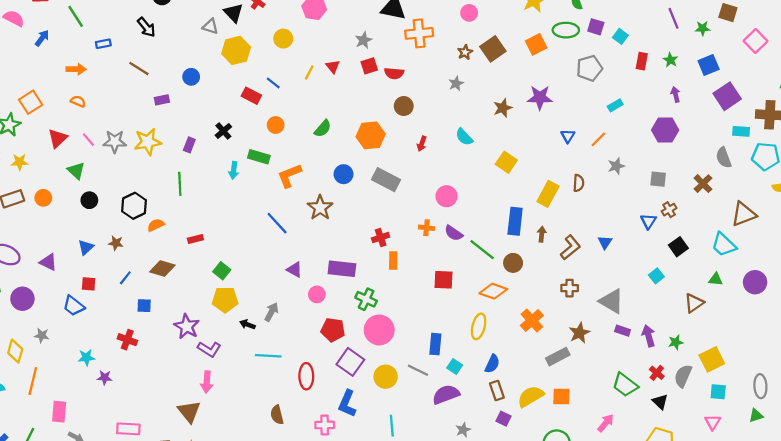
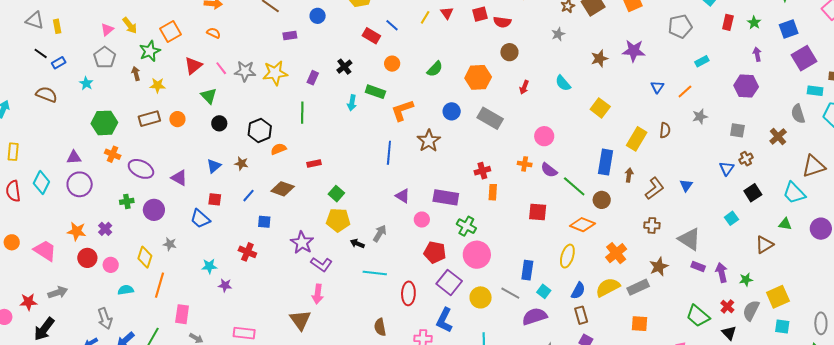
blue line: (277, 223) -> (389, 153), turned 45
yellow semicircle: (531, 396) -> (608, 287), moved

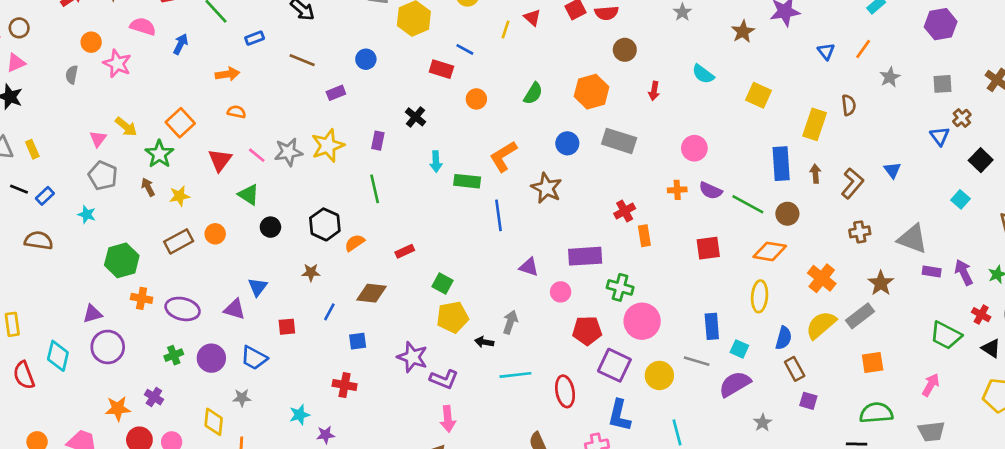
green rectangle: (375, 92) -> (467, 181), moved
blue triangle: (214, 166) -> (258, 287), moved
blue trapezoid: (200, 219) -> (254, 358), moved

